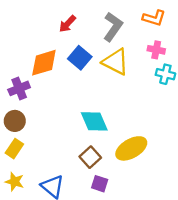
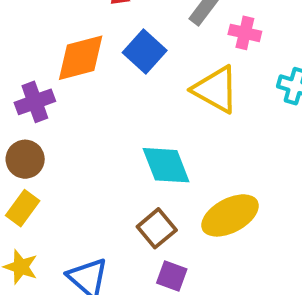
pink cross: (156, 50) -> (245, 33), moved
yellow triangle: (116, 62) -> (216, 90), moved

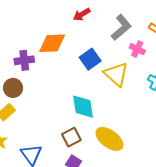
blue square: (145, 51) -> (90, 59), moved
yellow ellipse: (230, 215) -> (109, 139), turned 52

